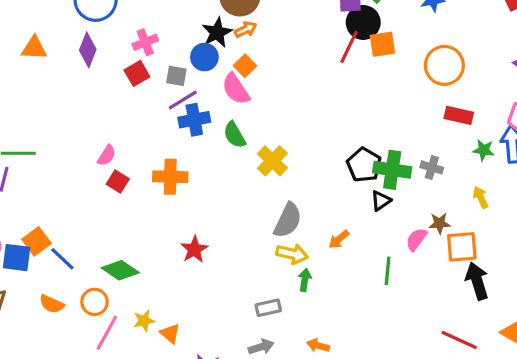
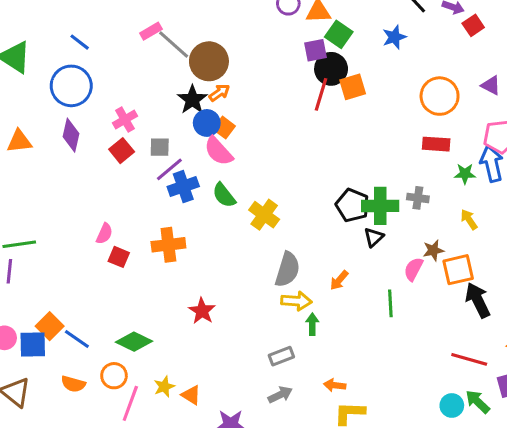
blue circle: (204, 57) -> (207, 123), moved
orange circle: (444, 65) -> (440, 96), moved

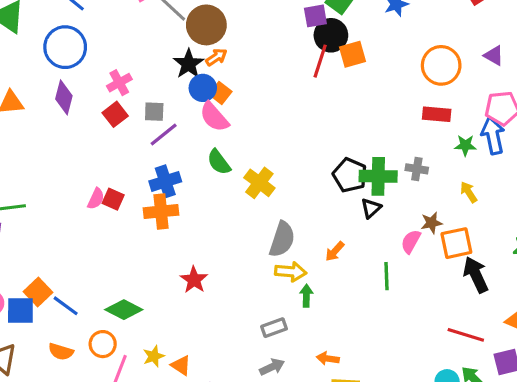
blue cross: (183, 187) -> (165, 181), moved
red square: (119, 257) -> (113, 199), moved

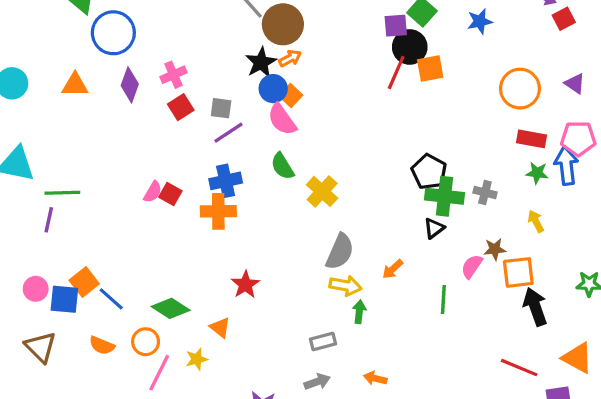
blue circle: (65, 47) -> (113, 33), moved
pink cross: (119, 83) -> (174, 75), moved
red rectangle: (437, 114) -> (532, 139), moved
black pentagon: (350, 175) -> (429, 172), moved
orange triangle: (181, 365) -> (220, 328), moved

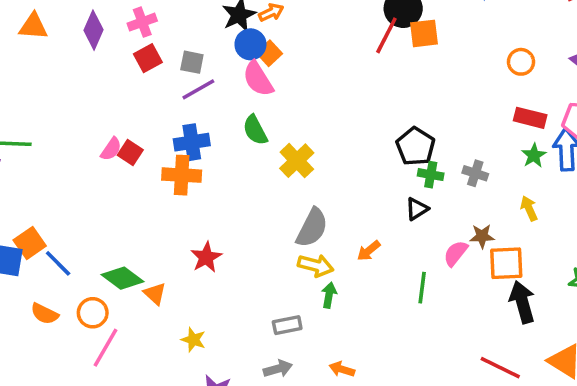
orange circle: (520, 89) -> (521, 62), size x0.6
green star: (537, 173) -> (534, 155), turned 30
green cross: (445, 196) -> (431, 175), size x0.6
orange triangle: (220, 328) -> (155, 294), moved
yellow star: (197, 359) -> (193, 340), moved, turned 30

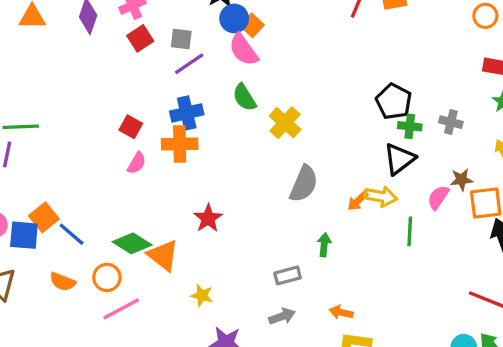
pink semicircle: (111, 149) -> (137, 163), moved
black triangle: (417, 209) -> (399, 159), size x1.5
yellow arrow: (316, 265) -> (381, 196), moved
orange triangle: (155, 294) -> (163, 255), size x1.5
pink line: (105, 348) -> (121, 309), turned 36

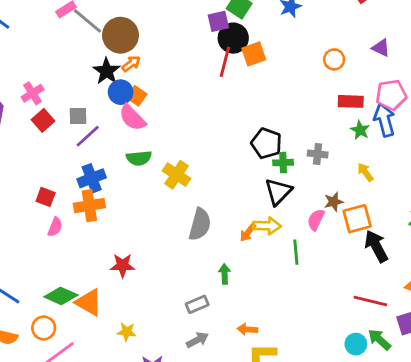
green semicircle: (244, 97) -> (139, 158), turned -55
red star: (208, 218) -> (123, 265), turned -30

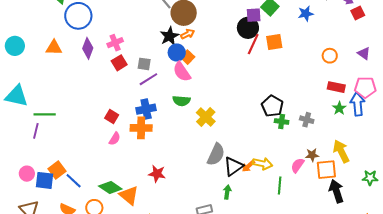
black circle: (233, 38) -> (248, 28), moved
yellow arrow: (365, 172) -> (341, 151), moved, size x1.6
black triangle: (278, 192) -> (233, 166), moved

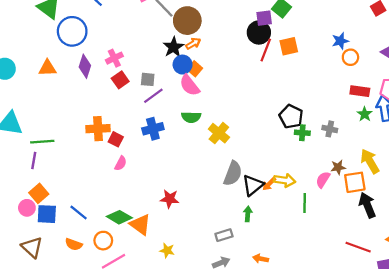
blue star: (306, 14) -> (340, 41), moved
orange cross: (141, 128) -> (98, 129), moved
orange square: (57, 170) -> (39, 193), moved

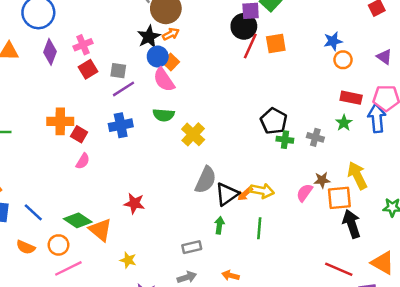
green star: (365, 114) -> (344, 123), moved
green line: (305, 203) -> (259, 228), moved

